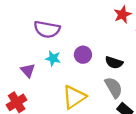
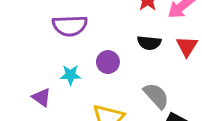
purple semicircle: (47, 29) -> (70, 26), moved
black semicircle: (114, 63) -> (149, 43), moved

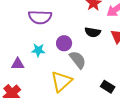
gray semicircle: (156, 96) -> (78, 60), moved
purple triangle: (42, 97) -> (18, 64), turned -40

